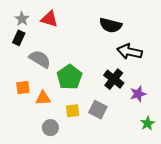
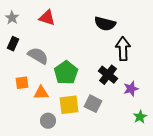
gray star: (22, 19) -> (12, 18), moved
black rectangle: (19, 38) -> (13, 44), moved
black arrow: (130, 52) -> (123, 49), turned 75
yellow square: (73, 111) -> (69, 105), size x1.5

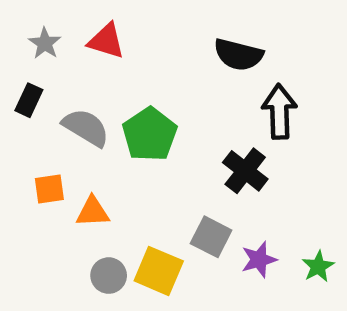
gray star: (12, 18) -> (45, 43), moved
green pentagon: (66, 73) -> (150, 134), moved
purple star: (131, 89) -> (259, 260), moved
yellow square: (69, 105) -> (159, 271), moved, turned 30

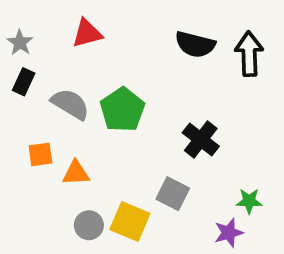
red triangle: (106, 41) -> (87, 33), turned -32
gray star: (45, 43) -> (20, 43), moved
black arrow: (279, 112) -> (249, 54), moved
purple star: (259, 260) -> (229, 233), moved
green star: (318, 266) -> (249, 201), moved, turned 30

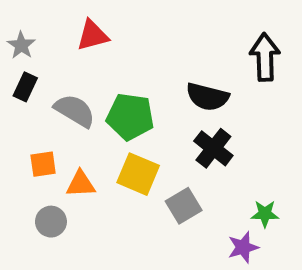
black semicircle: (195, 44) -> (207, 97), moved
green pentagon: (122, 110) -> (130, 117), turned -30
gray square: (173, 194) -> (184, 206), turned 32
yellow square: (130, 222) -> (138, 174), moved
gray circle: (89, 225) -> (51, 222), moved

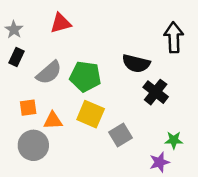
gray semicircle: (75, 111) -> (49, 73), turned 108
black cross: (213, 148) -> (156, 92), moved
gray circle: (51, 222) -> (33, 145), size x1.5

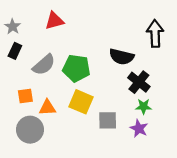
gray square: (120, 135) -> (108, 120), turned 30
green star: (174, 140) -> (144, 106), moved
purple star: (159, 162) -> (139, 128), moved, turned -30

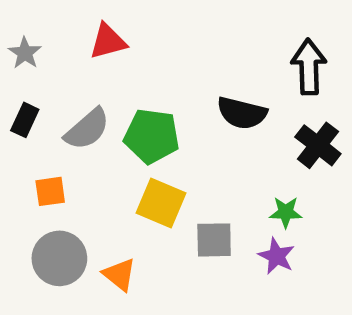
black rectangle: (15, 51) -> (25, 120), moved
black cross: (139, 82) -> (318, 145), moved
orange triangle: (47, 108) -> (119, 275), moved, turned 42

